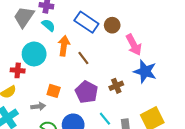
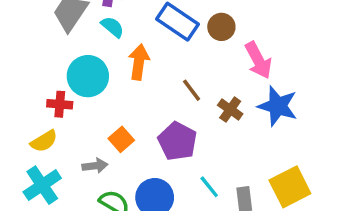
brown line: (83, 58) -> (192, 90), moved
brown cross: (116, 86) -> (230, 110), moved, turned -32
orange square: (54, 91) -> (121, 139), turned 32

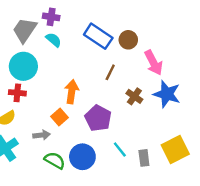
orange arrow: (139, 62) -> (72, 92), moved
cyan circle: (88, 76) -> (23, 66), moved
brown line: (192, 90) -> (110, 72), moved, turned 63

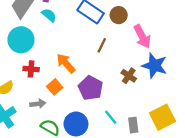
orange arrow: (72, 92) -> (66, 63), turned -50
red cross: (17, 93) -> (31, 69), moved
brown cross: (134, 96) -> (129, 76), moved

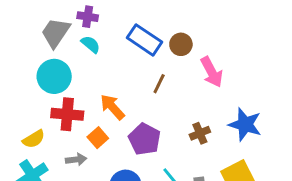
blue star: (155, 66) -> (245, 125), moved
red cross: (31, 69) -> (67, 114), size x1.5
brown cross: (129, 76) -> (200, 133), moved, turned 32

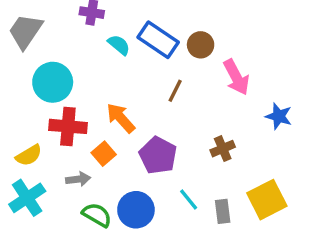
gray trapezoid: (56, 33) -> (25, 31), moved
cyan semicircle: (91, 44) -> (119, 45), moved
blue star: (245, 125) -> (279, 116), moved, size x0.7

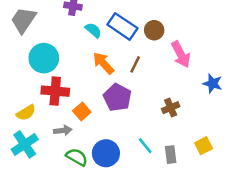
orange arrow: (121, 118) -> (103, 63), moved
purple pentagon: (158, 155) -> (117, 97), moved
yellow square: (267, 200) -> (204, 146), size x0.6

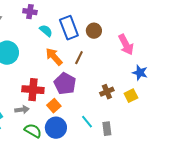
blue rectangle: (122, 26) -> (69, 28), turned 35
pink arrow: (181, 54) -> (126, 45), moved
red cross: (55, 91) -> (33, 90), moved
orange square: (82, 111) -> (54, 106), moved
yellow square: (204, 146) -> (131, 96), moved

